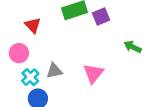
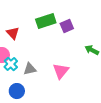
cyan cross: (30, 77) -> (11, 64), moved

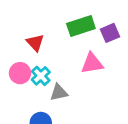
cyan cross: (11, 64) -> (41, 76), moved
pink triangle: (61, 71) -> (92, 63), moved, turned 42

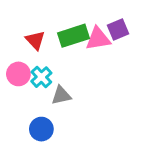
green rectangle: (81, 26) -> (74, 36), moved
pink triangle: (92, 63) -> (98, 39), moved

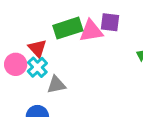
purple square: (118, 30) -> (110, 22), turned 30
red triangle: (35, 40) -> (37, 48), moved

